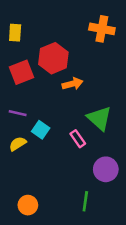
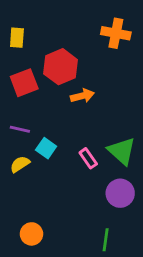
green triangle: (99, 118) -> (122, 151), moved
green line: (85, 201) -> (106, 240), moved

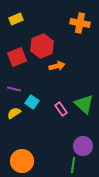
yellow rectangle: (17, 38) -> (16, 19), moved, turned 64
purple circle: (120, 193) -> (83, 146), moved
orange circle: (31, 234) -> (22, 161), size x1.5

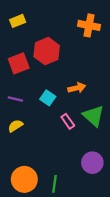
orange arrow: (57, 66) -> (77, 88), moved
cyan square: (32, 102) -> (48, 98), moved
green line: (73, 165) -> (54, 184), moved

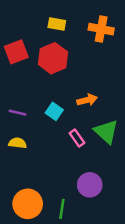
yellow rectangle: (18, 21) -> (57, 24), moved, turned 32
red square: (19, 63) -> (16, 52), moved
yellow semicircle: (15, 126) -> (18, 143), turned 40
purple circle: (92, 163) -> (90, 185), moved

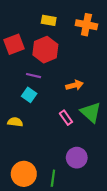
cyan square: (54, 111) -> (29, 95), moved
purple line: (18, 113) -> (33, 76), moved

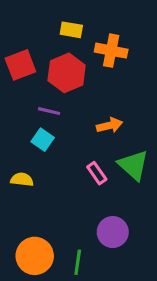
orange cross: (86, 25) -> (111, 51), moved

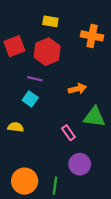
orange cross: (111, 51) -> (92, 36), moved
green triangle: (133, 165) -> (94, 117), turned -35
pink rectangle: (97, 173) -> (68, 133), moved

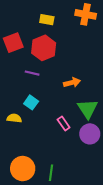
orange cross: (92, 36) -> (86, 14), moved
cyan square: (30, 99) -> (31, 102), moved
green triangle: (94, 117) -> (88, 109), turned 50
purple circle: (80, 164) -> (90, 134), moved

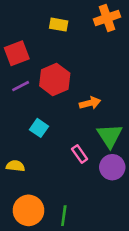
orange cross: (86, 14) -> (107, 18), turned -30
red hexagon: (44, 48) -> (55, 80), moved
purple line: (32, 73) -> (21, 86), moved, turned -40
yellow semicircle: (14, 118) -> (15, 166), moved

